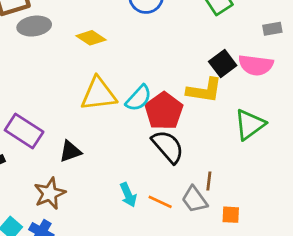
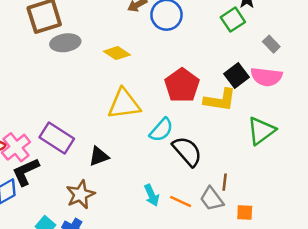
gray rectangle: (272, 29) -> (271, 44), moved, turned 56
cyan semicircle: (139, 98) -> (161, 130), moved
red pentagon: (164, 111) -> (182, 85), moved

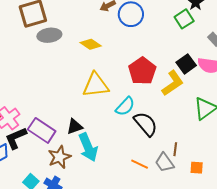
yellow L-shape: (220, 100) -> (173, 83), turned -44
purple rectangle: (57, 138) -> (42, 130), moved
cyan arrow: (152, 195) -> (88, 147), moved, size x1.6
orange square: (245, 213) -> (197, 168), moved

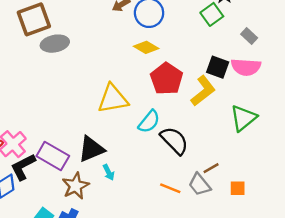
yellow diamond: (91, 44) -> (146, 47), moved
black square: (186, 64) -> (218, 67), turned -30
black triangle: (75, 127) -> (91, 149), size x1.4
cyan arrow: (88, 147) -> (109, 172), size x0.5
brown line: (175, 149) -> (211, 168), turned 56

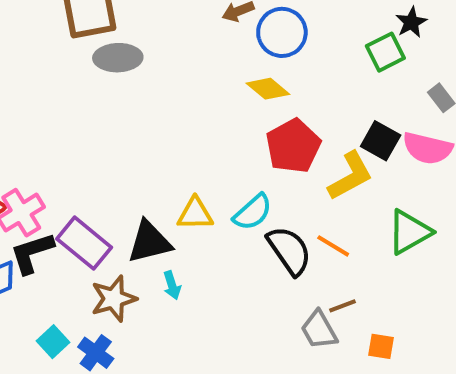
yellow triangle: (113, 99) -> (195, 214), moved, size x0.7
orange line: (170, 188) -> (333, 246), moved

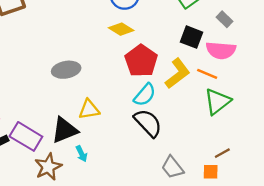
gray ellipse: (118, 58) -> (66, 70), moved
black square: (381, 141) -> (192, 37), moved
cyan semicircle: (253, 212) -> (145, 95), moved
orange line: (333, 246) -> (207, 74), moved
brown line: (342, 306) -> (222, 153), moved

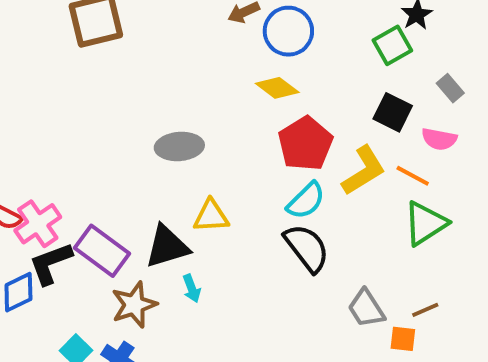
pink semicircle: (221, 50) -> (439, 139), size x0.7
gray trapezoid: (172, 167) -> (366, 308), moved

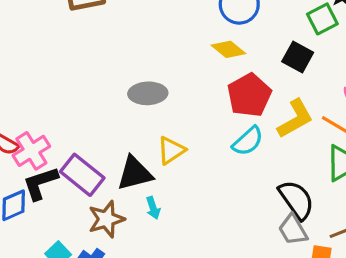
black square: (393, 112) -> (298, 57), moved
yellow triangle: (211, 216) -> (171, 150), turned -32
black semicircle: (307, 248) -> (296, 200), moved

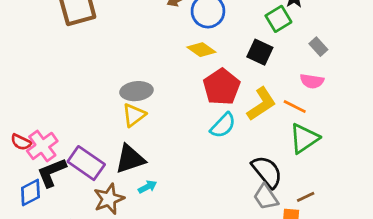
yellow triangle: (171, 150) -> (134, 115), moved
cyan arrow: (153, 208) -> (147, 187), turned -96

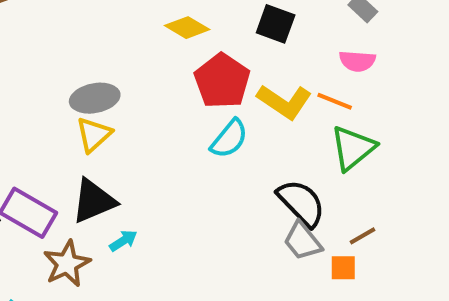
yellow L-shape: (261, 104) -> (284, 102), turned 72

